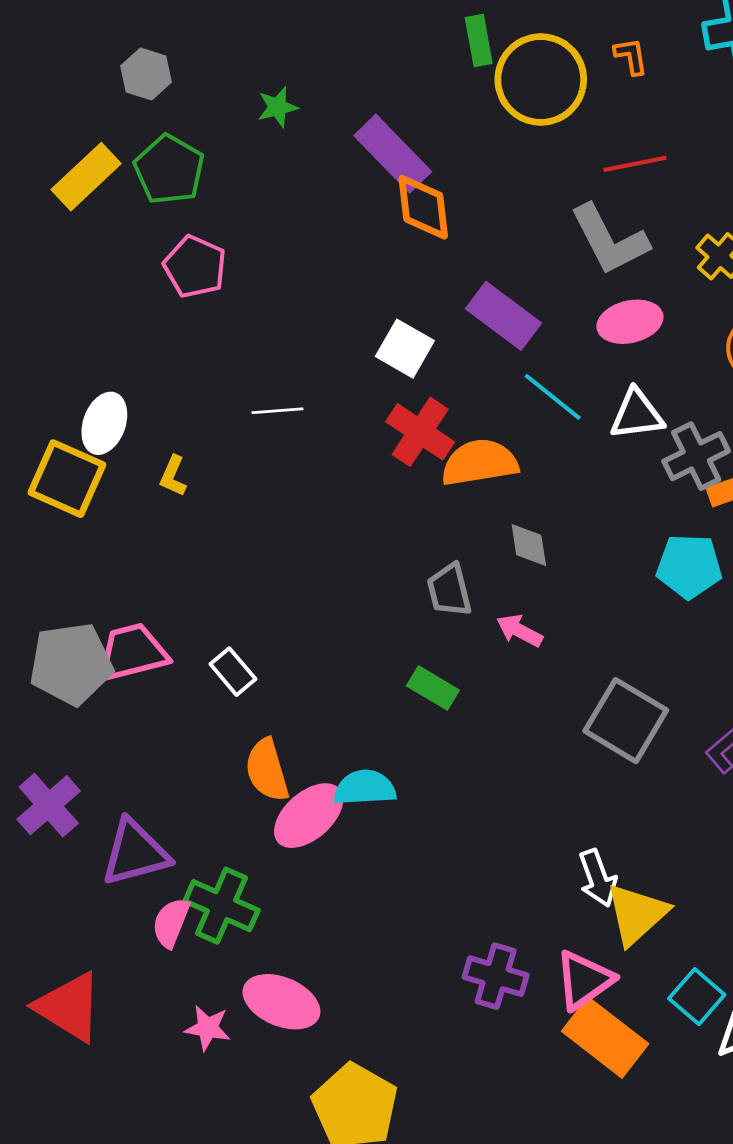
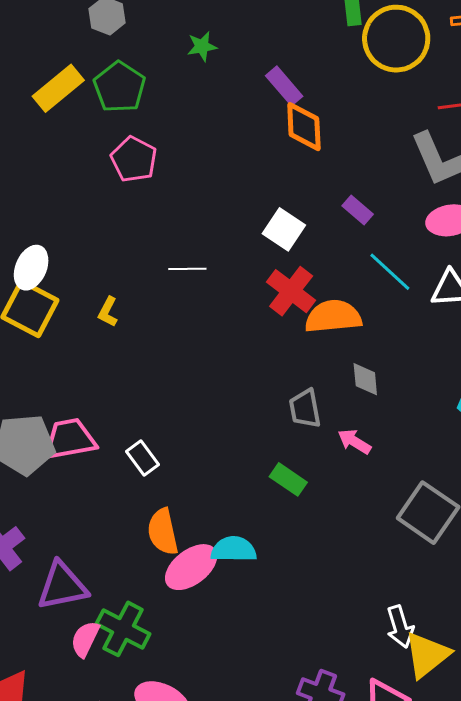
purple rectangle: (393, 154) -> (284, 86), size x0.7
purple rectangle: (503, 316) -> (358, 210), size x0.6
white ellipse: (104, 423) -> (31, 268), moved

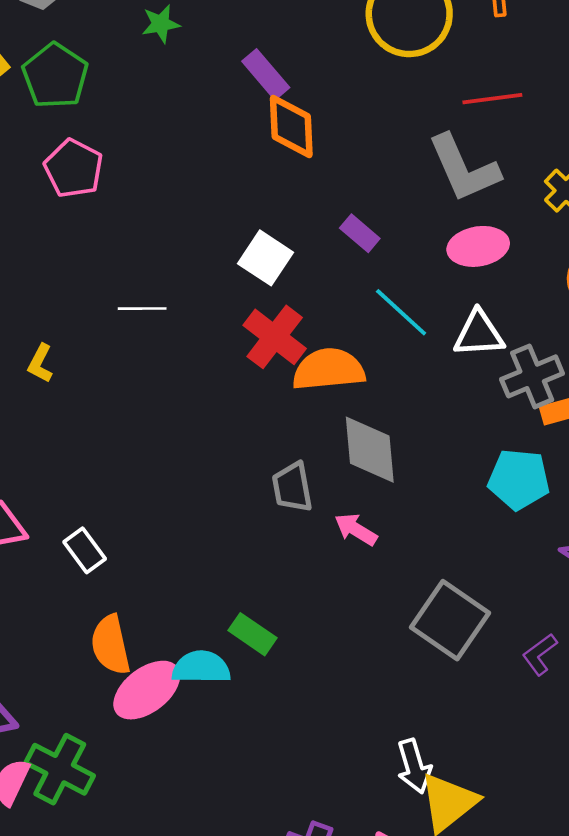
gray diamond: (365, 379) -> (370, 450), size x1.6
green rectangle: (288, 479) -> (253, 634), moved

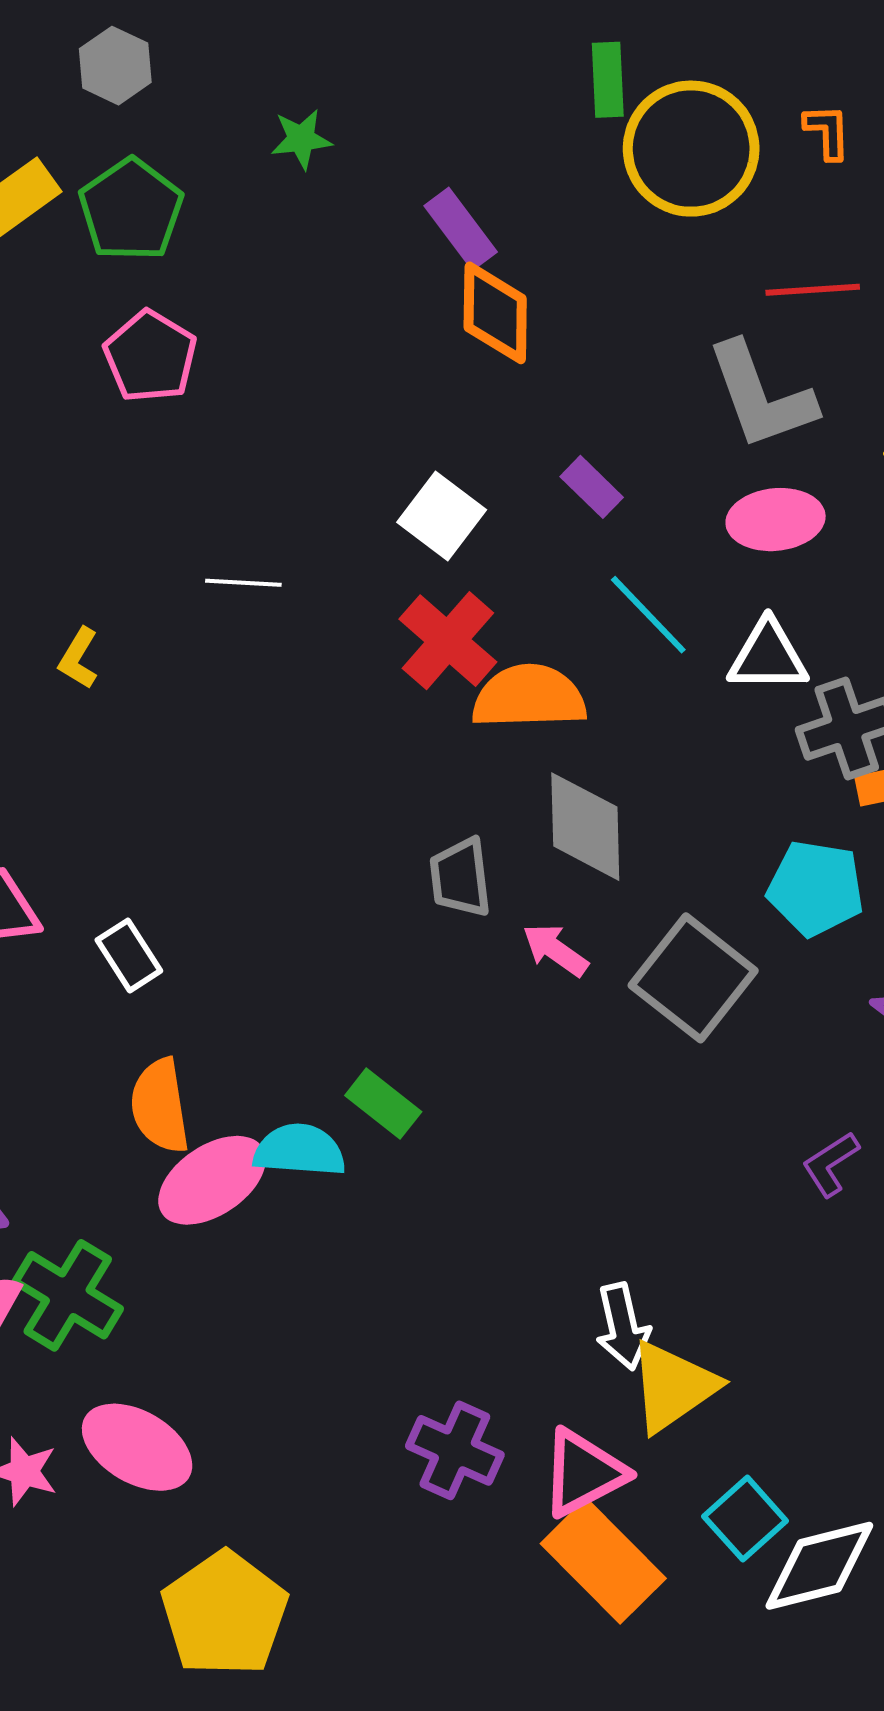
gray square: (450, 620) -> (693, 978), moved

